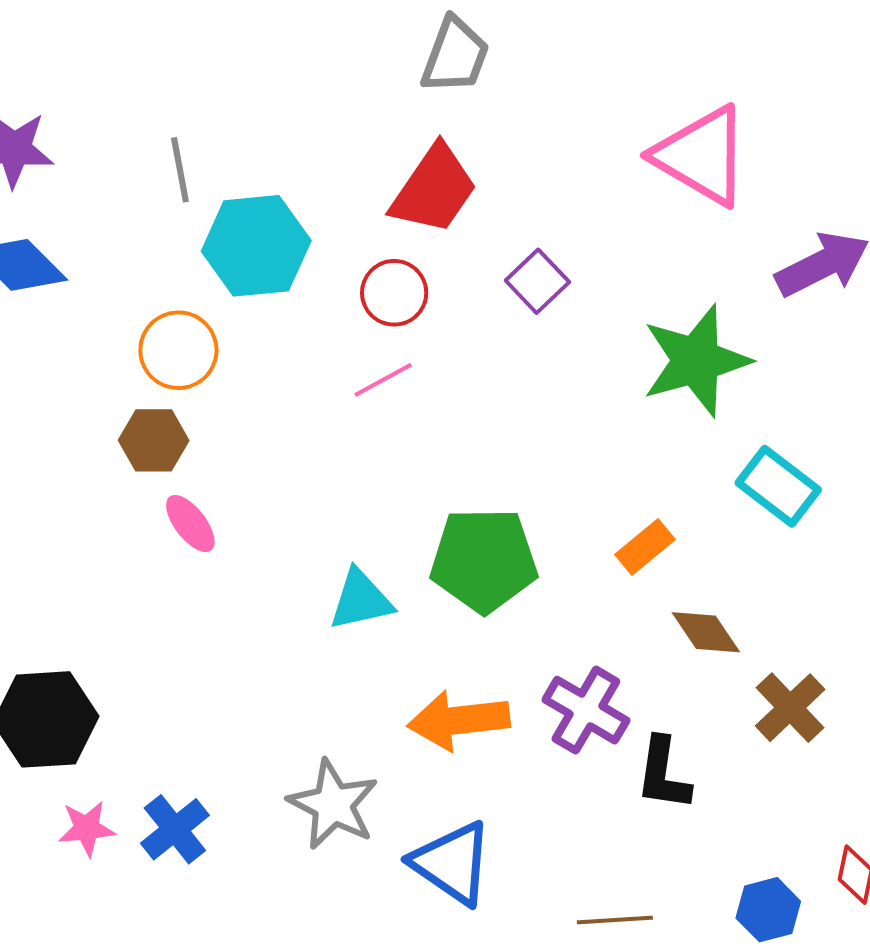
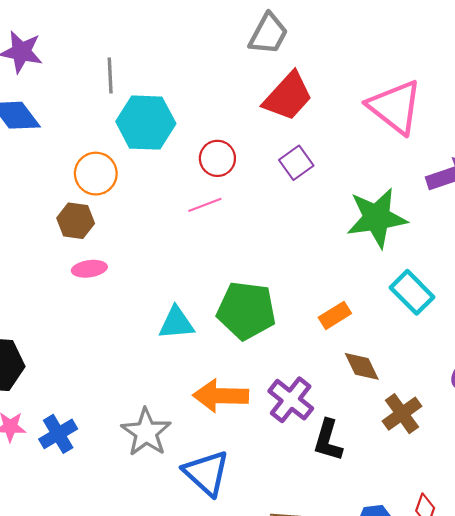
red trapezoid: (434, 189) -> (288, 96), moved
pink ellipse: (190, 524) -> (89, 269), turned -68

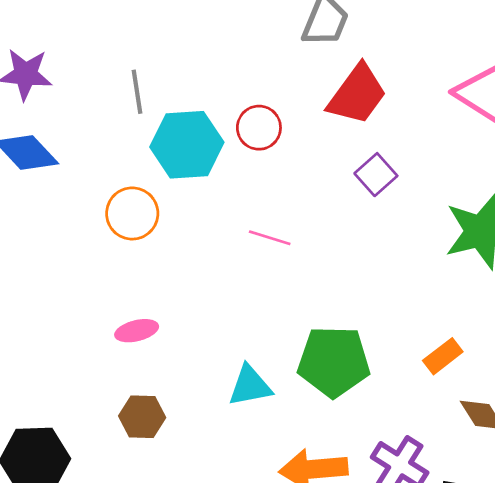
red circle: (217, 158) -> (259, 128), moved
pink line: (205, 205) -> (270, 238), turned 44
brown hexagon: (76, 221) -> (142, 417), moved

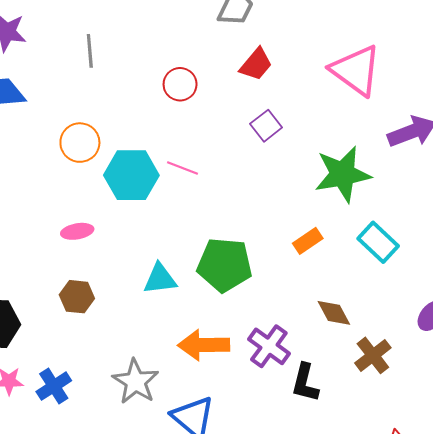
red trapezoid: (357, 95) -> (256, 64), size x0.7
cyan hexagon: (187, 145) -> (131, 175), moved
orange rectangle: (443, 356) -> (308, 241), moved

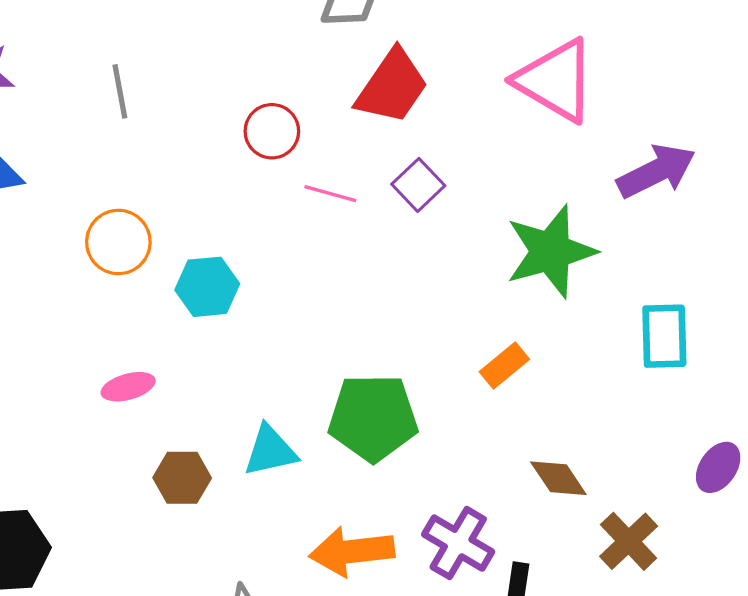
red trapezoid: (256, 64) -> (392, 87), size x1.4
pink line: (183, 168) -> (330, 194), moved
cyan hexagon: (131, 175) -> (207, 287), size x0.7
cyan rectangle: (378, 242) -> (664, 336), moved, turned 51
brown hexagon: (77, 297) -> (182, 478), moved

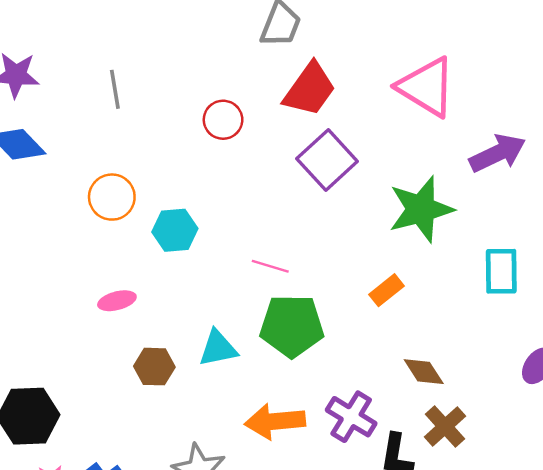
purple square: (418, 185) -> (327, 160), size x1.6
pink line: (330, 194) -> (270, 266), moved
brown cross: (629, 541) -> (445, 426), moved

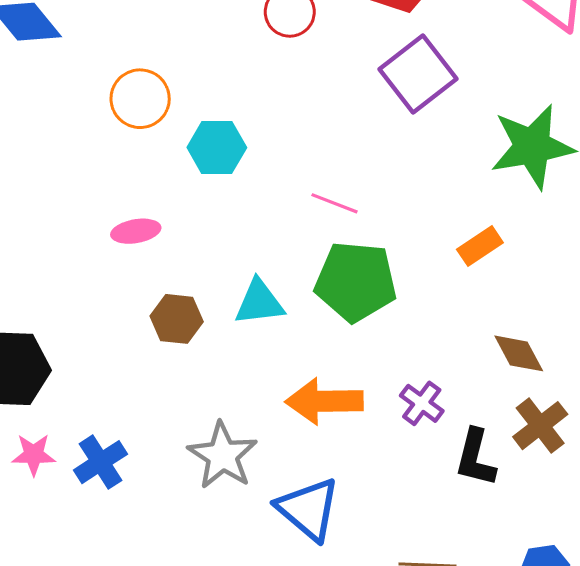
purple cross: (351, 417) -> (422, 403), size x0.7

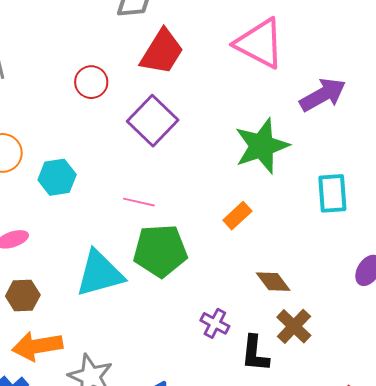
purple square: (418, 74) -> (153, 121), moved
cyan triangle: (259, 302) -> (100, 274), size x1.5
brown hexagon: (177, 319) -> (23, 296), moved
orange arrow: (324, 401) -> (37, 346), moved

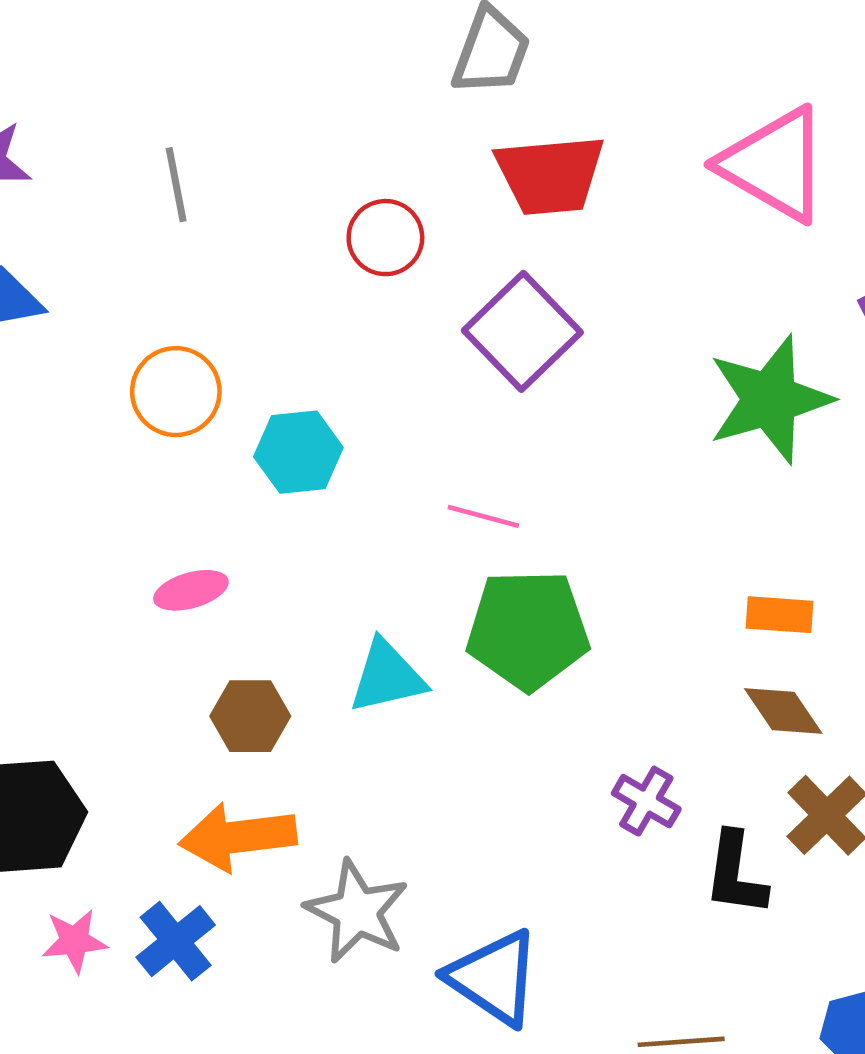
red trapezoid: (162, 52) -> (550, 175), turned 51
orange rectangle: (237, 216) -> (779, 615), moved, turned 44
cyan triangle: (100, 274) -> (387, 677), size x0.7
brown hexagon: (23, 296) -> (250, 716), moved

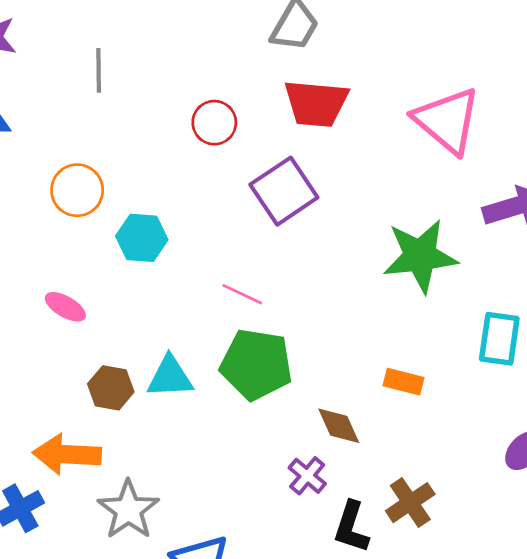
pink ellipse: (191, 590) -> (65, 307), turned 36
brown diamond: (783, 711) -> (339, 426), moved
brown hexagon: (250, 716) -> (111, 388), moved

